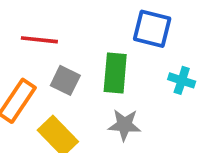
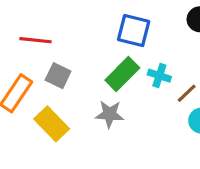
green rectangle: (115, 73) -> (122, 74), moved, turned 40

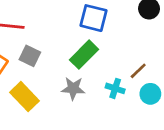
cyan cross: (159, 76) -> (115, 88), moved

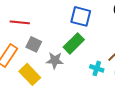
gray star: (73, 88) -> (55, 60), moved

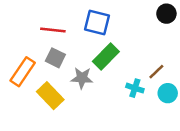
blue square: (81, 16) -> (97, 22), moved
red line: (20, 22) -> (53, 30), moved

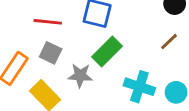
brown line: (156, 72) -> (169, 42), moved
cyan cross: (135, 88) -> (139, 87), size x1.5

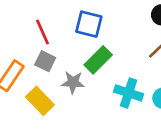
red line: (48, 22) -> (42, 32), turned 60

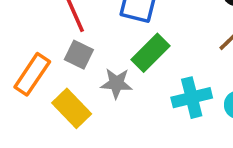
cyan cross: (129, 93) -> (192, 98), turned -32

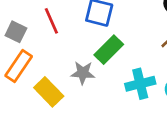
gray square: (79, 55) -> (16, 32), moved

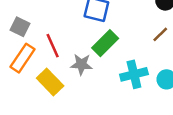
red line: (51, 21) -> (53, 46), moved

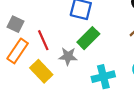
cyan cross: (134, 74) -> (103, 77), moved

